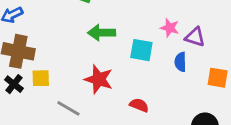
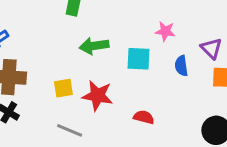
purple triangle: (195, 37) -> (211, 48), moved, turned 35
yellow square: (41, 78) -> (63, 88), moved

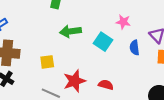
cyan square: (139, 59) -> (103, 42), turned 30
red star: (97, 96) -> (74, 81), moved, turned -30

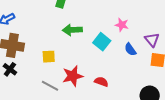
blue semicircle: (134, 48) -> (130, 49), turned -32

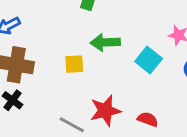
yellow square: (49, 57) -> (74, 64), moved

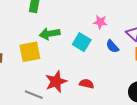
yellow square: (74, 64) -> (30, 52), size x1.5

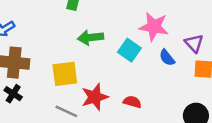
pink star: (100, 22) -> (154, 27), size x1.6
yellow square: (30, 52) -> (65, 74), moved

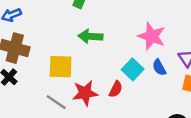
cyan square: (129, 50) -> (133, 69), moved
red semicircle: (132, 102) -> (116, 89), moved, turned 91

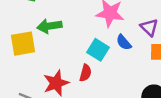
yellow square: (61, 67) -> (23, 44), moved

